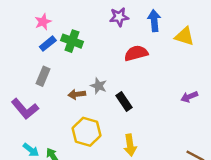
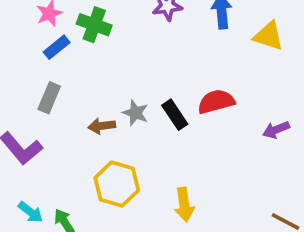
green cross: (72, 41) -> (94, 25), moved
red semicircle: (136, 53) -> (216, 102), moved
black rectangle: (124, 102) -> (175, 115), moved

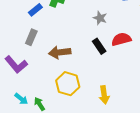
gray star: (135, 113) -> (100, 18), moved
brown arrow: (102, 126) -> (60, 52), size x1.5

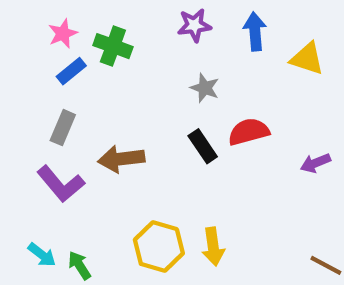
purple L-shape: (16, 64) -> (61, 184), moved
yellow hexagon: (68, 84) -> (159, 247), moved

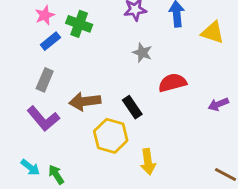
black rectangle: (203, 146) -> (132, 107), moved
yellow hexagon: (159, 247) -> (111, 136), moved

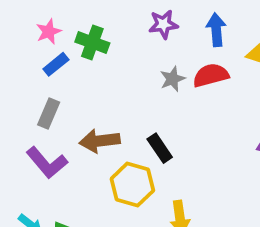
gray star: (142, 53) -> (172, 79), turned 30
red semicircle: (172, 83) -> (211, 75), moved

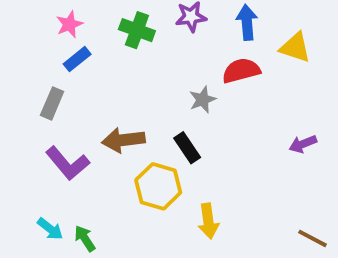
green cross: (92, 42) -> (137, 30), moved
gray star: (172, 79) -> (203, 100), moved
gray rectangle: (49, 114) -> (52, 103), moved

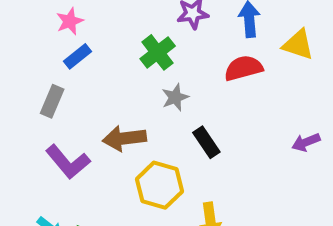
green cross: (137, 30) -> (158, 52), moved, turned 32
gray star: (203, 100) -> (175, 97), moved
black rectangle: (187, 148) -> (206, 142), moved

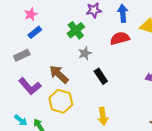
gray rectangle: (52, 101) -> (22, 55), turned 42
brown arrow: (124, 138) -> (59, 74), turned 50
yellow hexagon: (160, 185) -> (61, 101), moved

